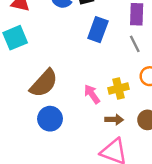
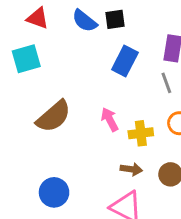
pink arrow: (92, 94) -> (110, 119), moved
blue circle: (50, 119) -> (54, 192), moved

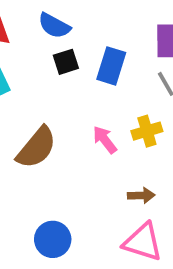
black square: (115, 19) -> (66, 62), moved
yellow cross: (141, 133) -> (147, 131), moved

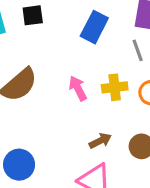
black square: (66, 62) -> (33, 15), moved
brown arrow: (141, 195) -> (100, 141), turned -35

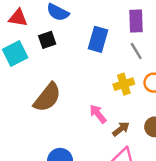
pink arrow: (78, 88) -> (98, 114), moved

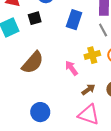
pink arrow: (98, 114) -> (71, 68), moved

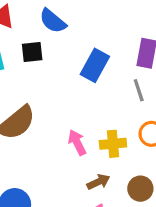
yellow cross: (92, 55) -> (113, 144), moved

